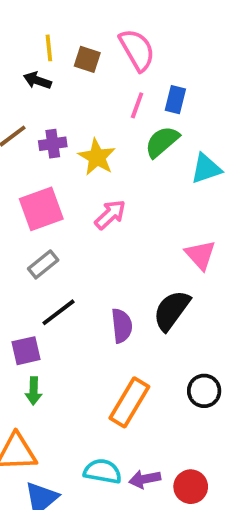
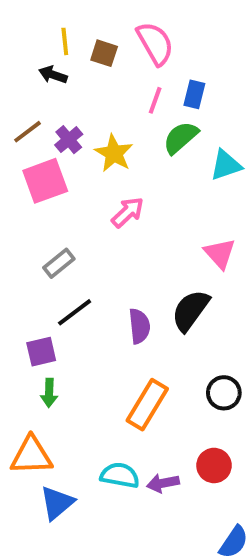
purple cross: (53, 144) -> (69, 140), turned -32
pink square: (41, 209) -> (45, 181), moved
red circle: (191, 487) -> (214, 465), moved

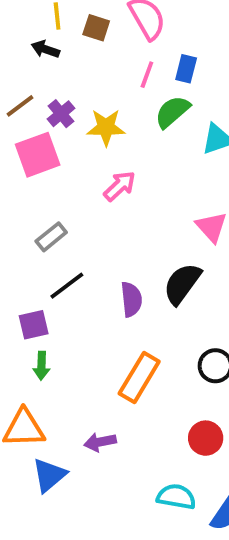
yellow star: (114, 153) -> (106, 127), turned -30
cyan semicircle: (120, 475) -> (176, 497), moved
purple arrow: (163, 483) -> (100, 442), moved

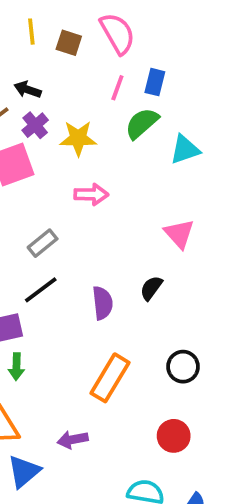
black arrow: (45, 49) -> (28, 90), moved
pink arrow: (120, 186) -> (91, 194), turned 44
gray rectangle: (51, 237) -> (43, 243), moved
black semicircle: (182, 284) -> (151, 288), size x0.6

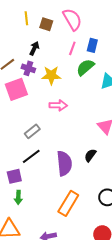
black arrow: (28, 90) -> (34, 48), moved, turned 96
purple cross: (35, 125) -> (28, 68), turned -32
purple semicircle: (103, 303) -> (64, 163), size x1.4

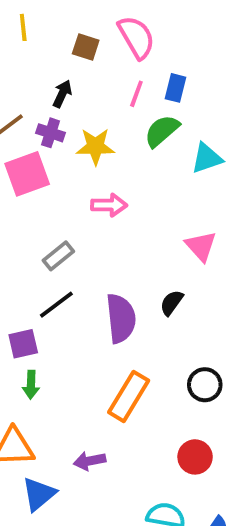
yellow line: (26, 18) -> (23, 27), moved

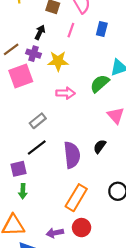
pink line: (136, 94) -> (71, 30), moved
green semicircle: (162, 131) -> (100, 83), moved
red circle: (195, 457) -> (82, 228), moved

